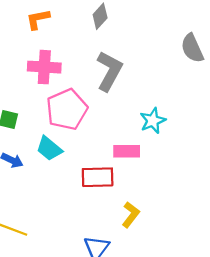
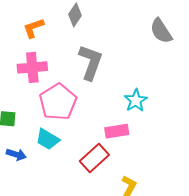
orange L-shape: (38, 19) -> (34, 28), moved
red rectangle: (98, 177) -> (94, 158), turned -32

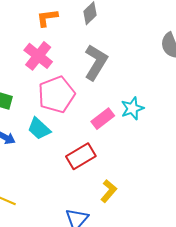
pink cross: (32, 67) -> (38, 56), turned 32
pink rectangle: (117, 131) -> (103, 119), moved, turned -40

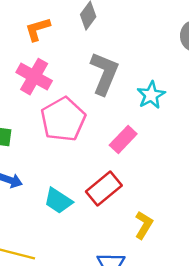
cyan star: (132, 108) -> (151, 95), moved
cyan trapezoid: (39, 129) -> (58, 201), moved

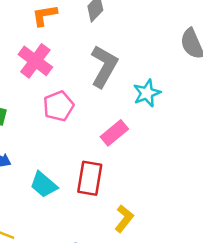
pink pentagon: (63, 119) -> (58, 106), size x0.7
red rectangle: (104, 189) -> (90, 178), turned -48

